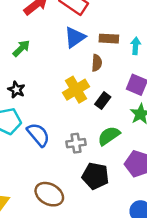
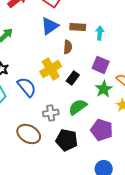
blue semicircle: (38, 135) -> (27, 87), moved
brown ellipse: (49, 194) -> (29, 134), moved

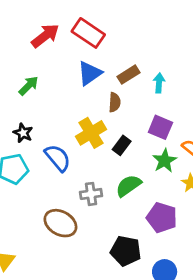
brown rectangle: (78, 27) -> (128, 75), turned -35
black pentagon: (67, 140) -> (126, 251), moved

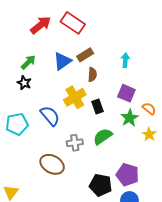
blue triangle: (90, 73) -> (62, 61), moved
brown rectangle: (128, 75) -> (85, 55), moved
black star: (23, 133) -> (24, 83), moved
black rectangle: (122, 145) -> (97, 107), turned -56
purple pentagon: (162, 218) -> (127, 175), moved

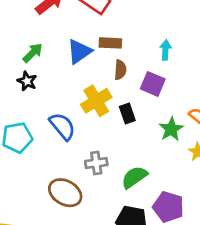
brown rectangle: (85, 55) -> (110, 43), turned 35
purple square: (126, 93) -> (153, 84), moved
green semicircle: (103, 136) -> (134, 177), moved

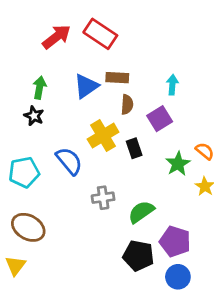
green arrow: (33, 53) -> (40, 88), turned -35
purple square: (153, 84) -> (160, 119), turned 35
brown ellipse: (65, 193) -> (28, 227), moved

